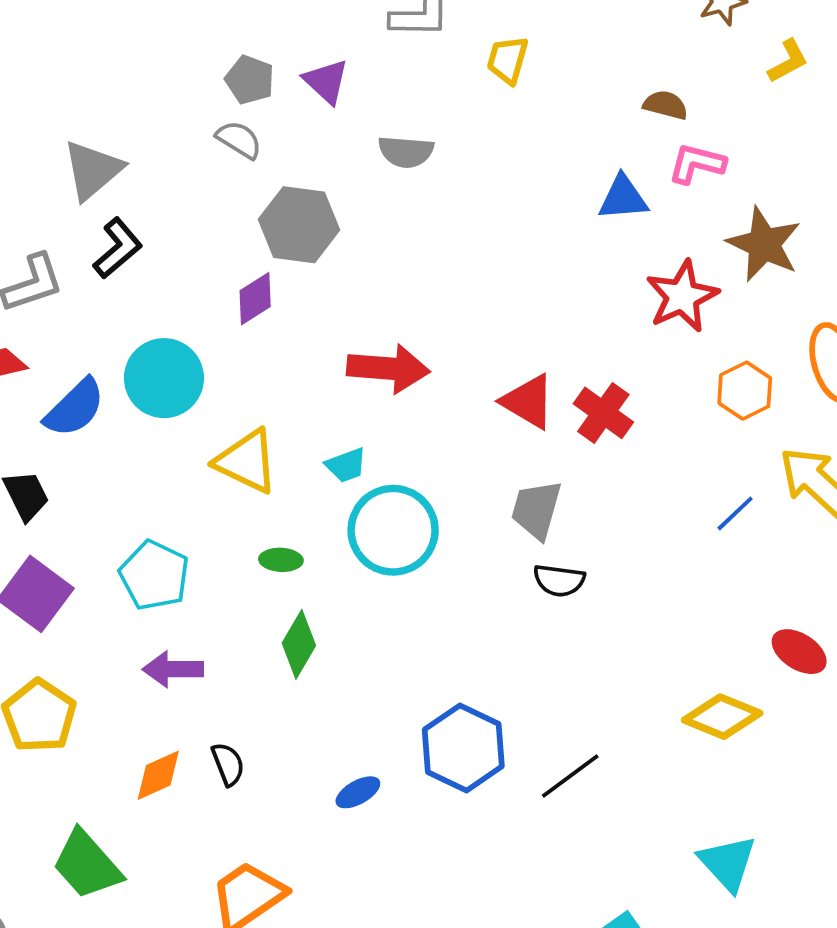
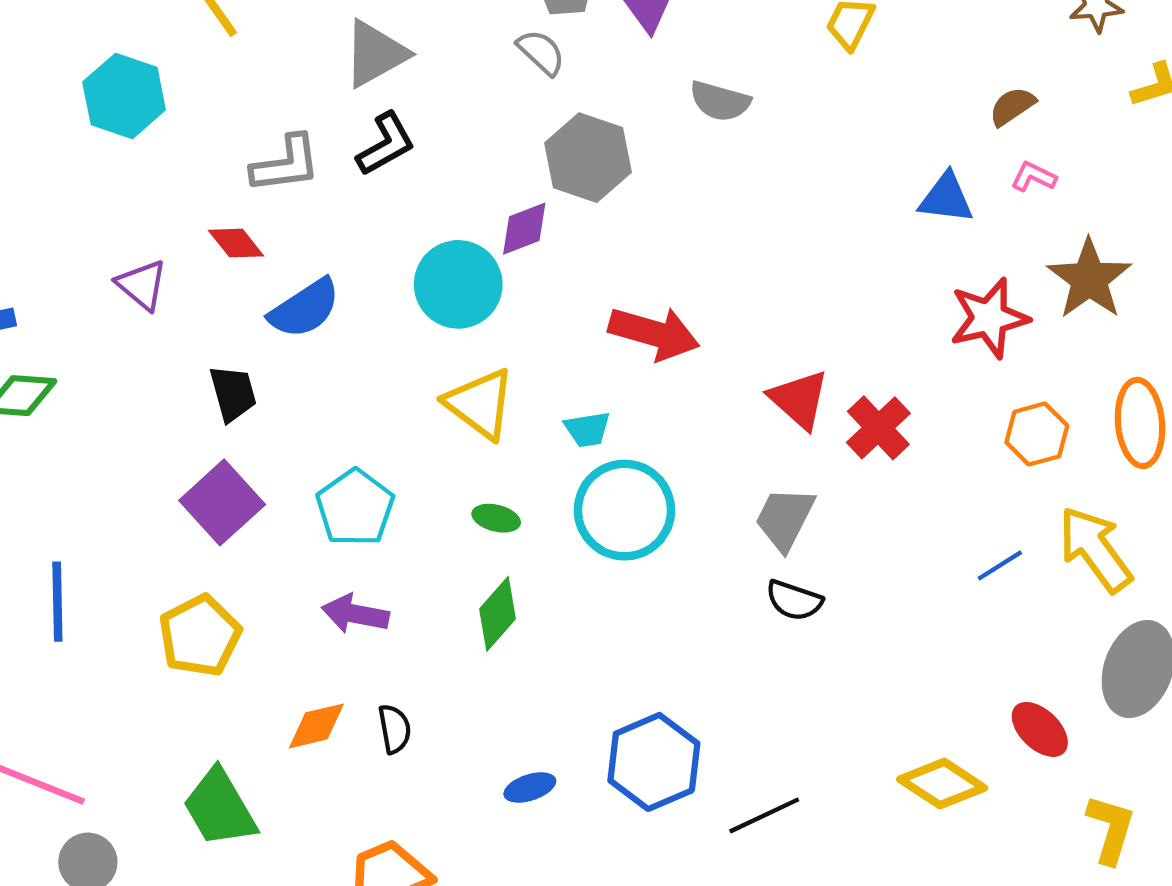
brown semicircle: (666, 105) -> (1012, 106), turned -60
pink L-shape: (697, 164) -> (1034, 177), size x0.7
cyan circle: (164, 378) -> (458, 284), moved

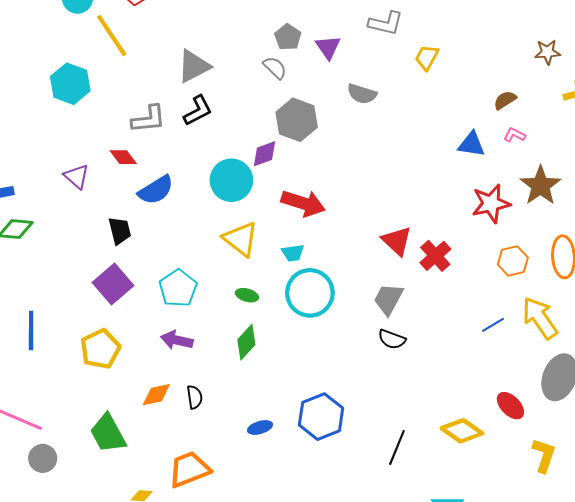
red arrow: (654, 333) -> (303, 203), moved
black line: (764, 815) -> (397, 447), moved, turned -44

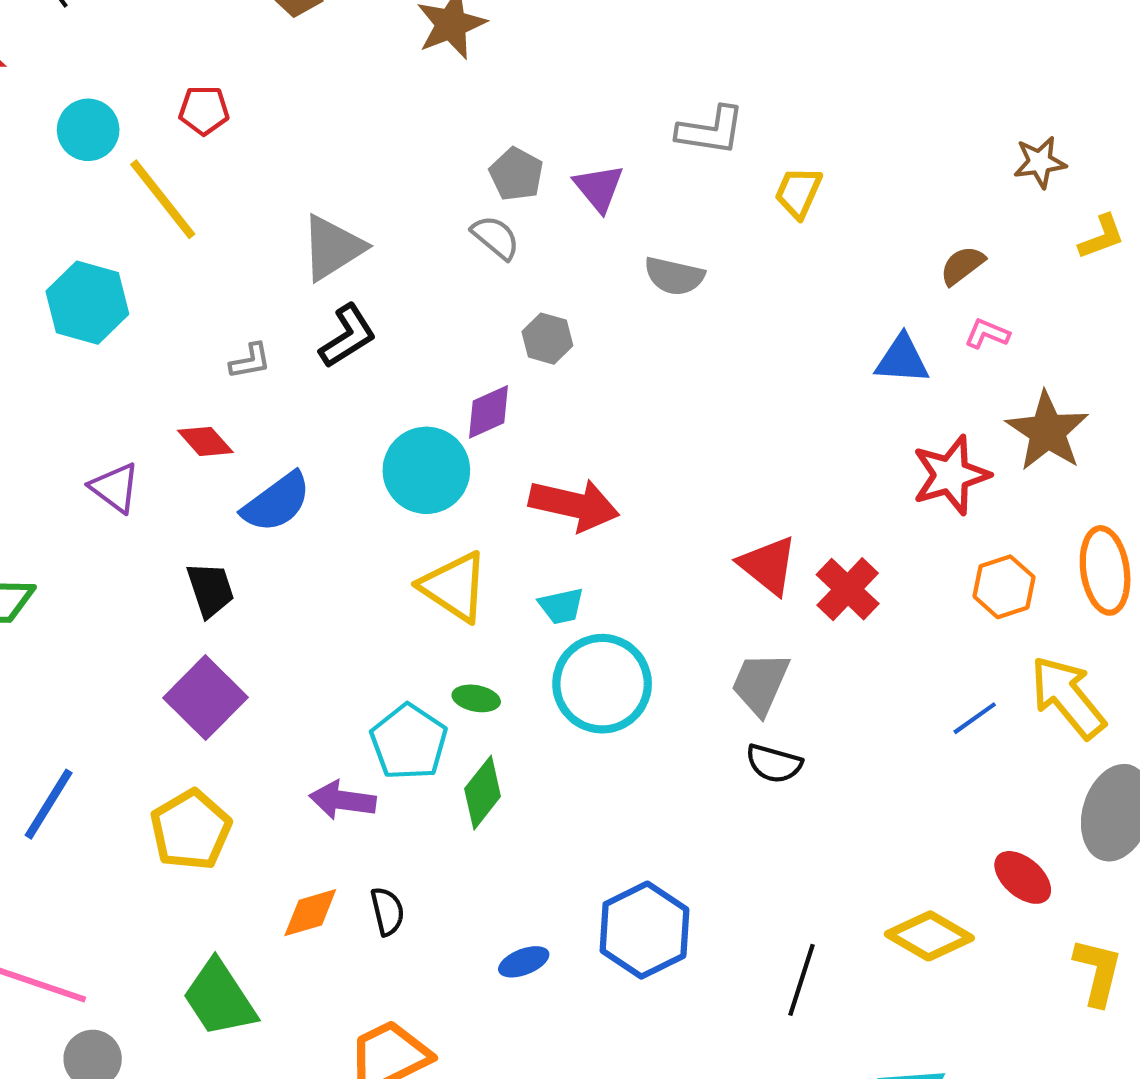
gray L-shape: (149, 119) -> (250, 361), size x0.6
gray hexagon: (297, 120) -> (547, 339), size x0.6
cyan pentagon: (178, 288) -> (409, 742), moved
blue line: (31, 330) -> (49, 804), turned 36

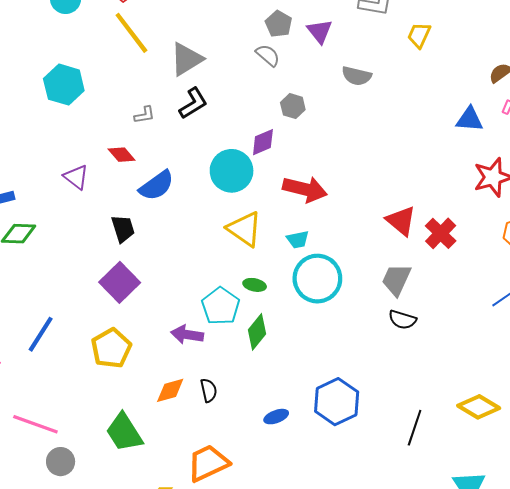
yellow line: (163, 199) -> (131, 33), moved

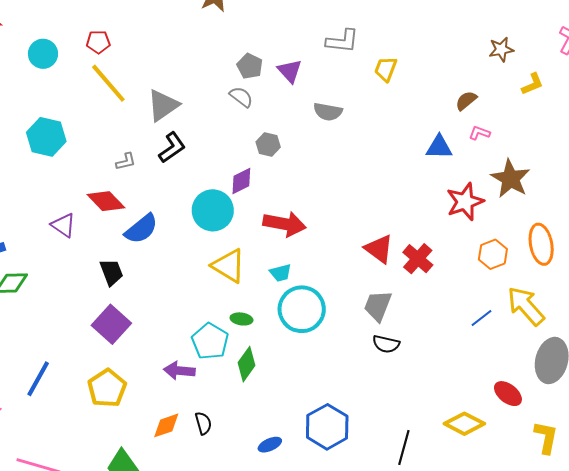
red diamond: (122, 155) -> (106, 201), size x1.4

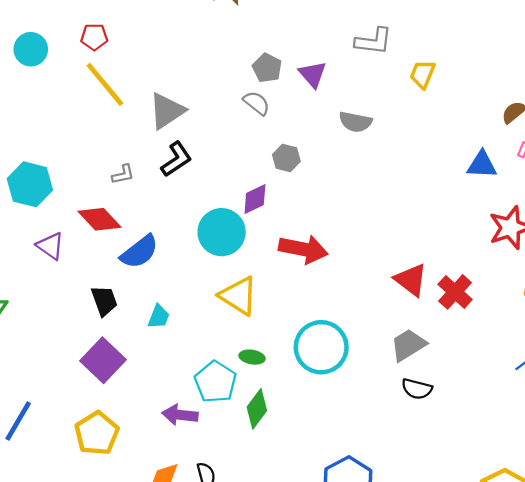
cyan hexagon: (46, 137) -> (30, 184), moved
cyan trapezoid: (280, 273) -> (159, 317), moved, turned -55
gray trapezoid: (378, 306) -> (408, 345), turned 36

